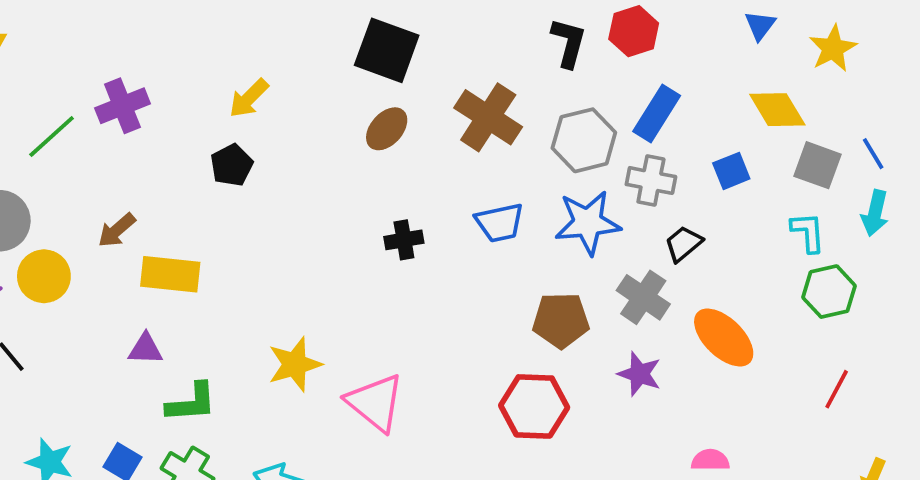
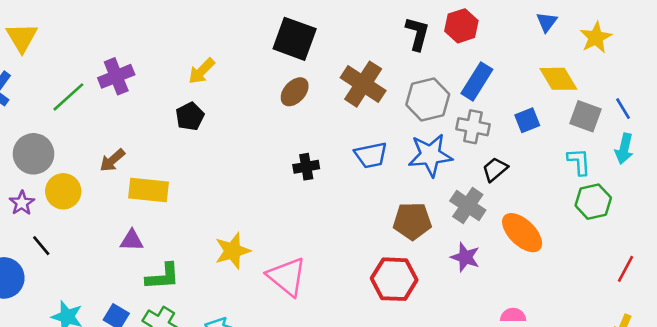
red line: (837, 389) -> (626, 269), moved

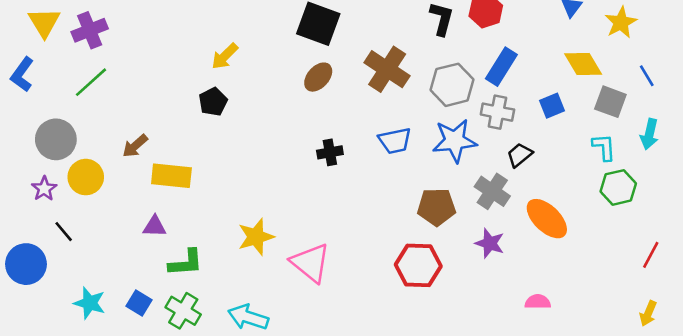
purple cross: (116, 76) -> (90, 30), moved
blue line: (623, 109) -> (647, 76), moved

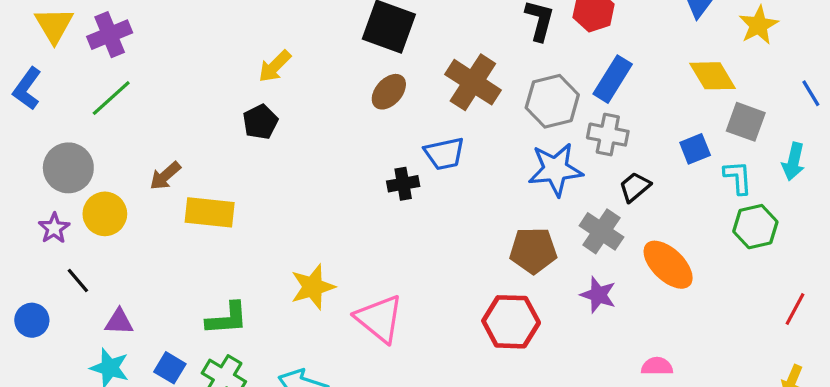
blue line: (647, 76) -> (811, 93), moved
blue square: (552, 106) -> (695, 149), moved
blue trapezoid: (395, 141) -> (444, 154), moved
purple triangle: (155, 226) -> (119, 322), moved
blue circle: (26, 264) -> (32, 320), size x0.7

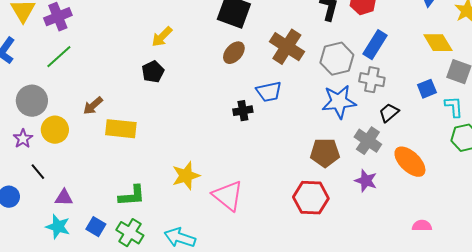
pink semicircle: (657, 366) -> (422, 226), moved

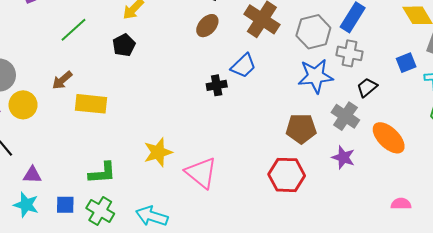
green line: (59, 57) -> (73, 30), moved
blue trapezoid: (269, 92) -> (243, 66), turned -32
blue square: (96, 227) -> (65, 205), turned -30

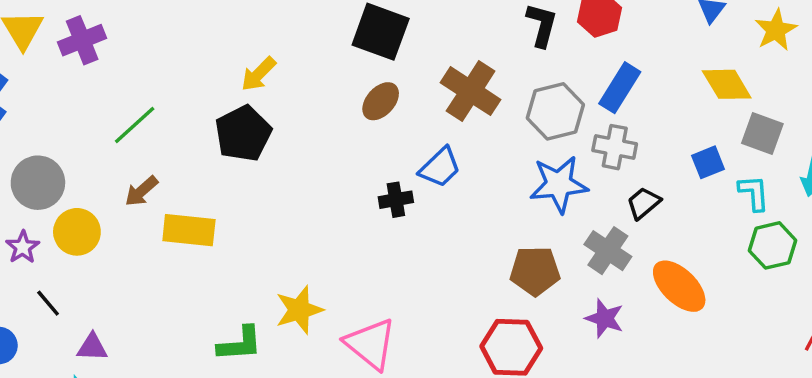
green line: (73, 30) -> (135, 125), moved
black pentagon: (124, 45) -> (243, 133), size x1.5
green L-shape: (102, 173) -> (240, 344), moved

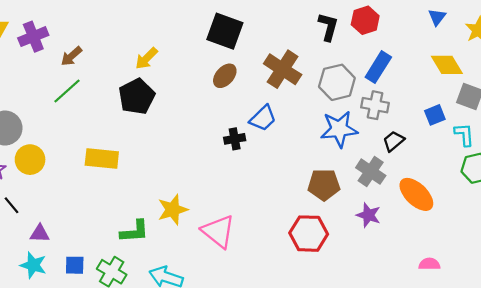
brown arrow: (141, 191) -> (71, 56), moved

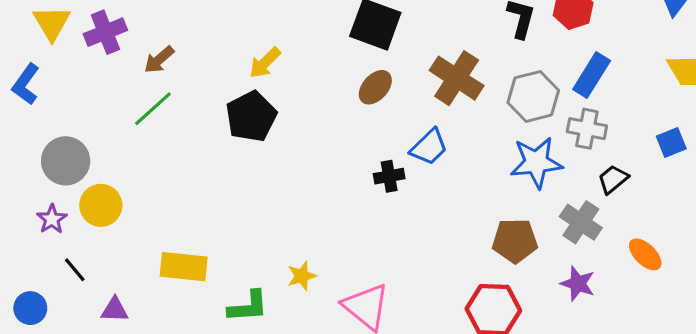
yellow rectangle: (102, 158) -> (184, 267), moved
orange ellipse: (416, 194) -> (645, 254), size x0.7
yellow star: (173, 210) -> (302, 276), size x0.7

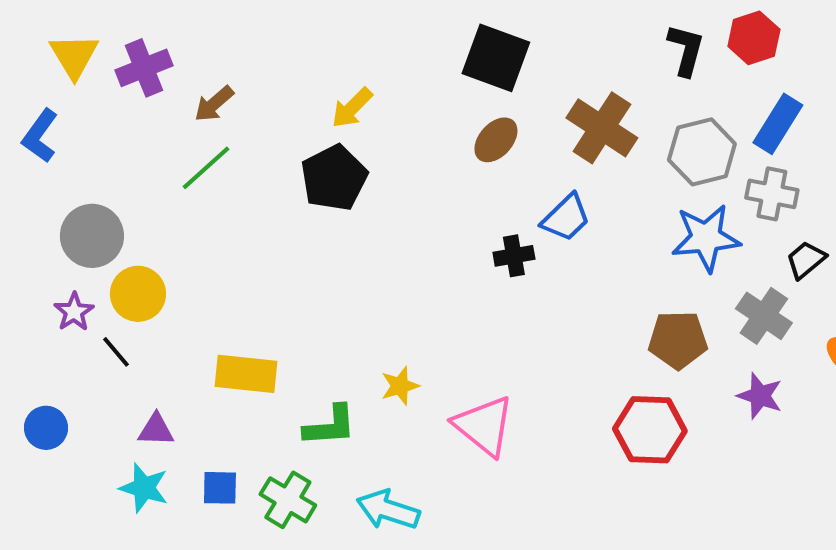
black line: (75, 270) -> (116, 352), moved

